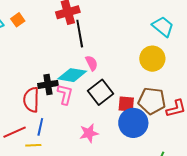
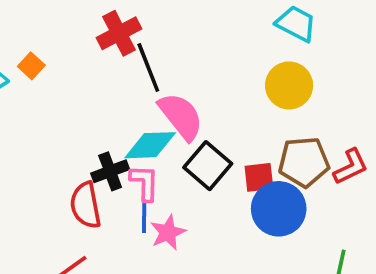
pink semicircle: (92, 63) -> (181, 116), size x1.8
blue line: (40, 127) -> (144, 216), moved
pink star: (89, 133) -> (168, 232), moved

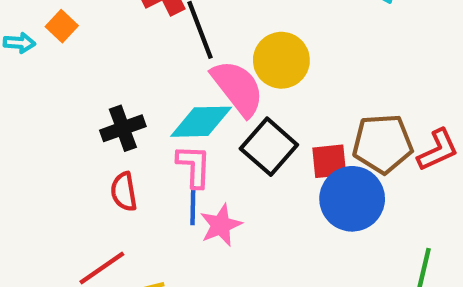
yellow circle: (289, 85) -> (281, 60), moved
black cross: (110, 171) -> (123, 128), moved
red semicircle: (86, 205) -> (124, 192), size x0.7

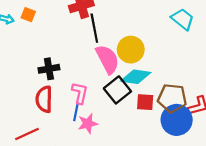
orange square: (62, 26) -> (28, 15), turned -32
cyan diamond: (201, 122) -> (136, 77), moved
red semicircle: (124, 192) -> (44, 99), size x1.4
blue circle: (352, 199) -> (177, 120), moved

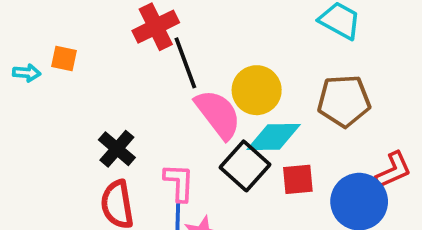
black cross: (49, 69) -> (117, 149), turned -30
brown pentagon: (172, 98) -> (344, 101), moved

